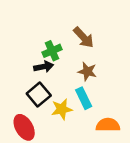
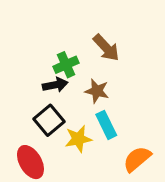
brown star: (87, 71) -> (97, 91), moved
orange semicircle: (108, 125) -> (137, 159), turned -40

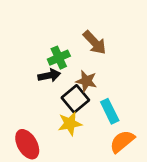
black square: (49, 120) -> (75, 99), moved
cyan rectangle: (106, 125) -> (110, 111), moved

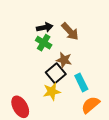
green cross: (59, 58) -> (44, 43), turned -35
black arrow: (49, 75) -> (45, 27), moved

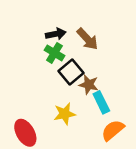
brown star: (64, 60) -> (89, 85), moved
black square: (56, 73) -> (71, 72), moved

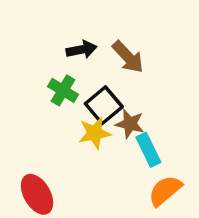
green cross: (54, 53) -> (63, 90), moved
yellow star: (65, 114) -> (95, 133), moved

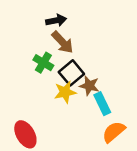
black arrow: (82, 50) -> (56, 20), moved
brown arrow: (128, 57) -> (63, 42), moved

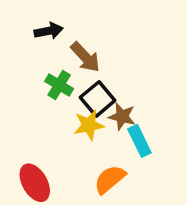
black arrow: (56, 20) -> (49, 31), moved
orange semicircle: (114, 132) -> (110, 179), moved

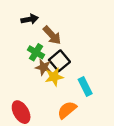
brown star: (122, 116) -> (43, 67), moved

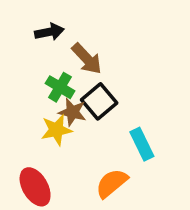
yellow star: (54, 77) -> (56, 130), moved

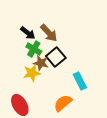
black arrow: (49, 32) -> (28, 33), moved, turned 49

